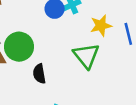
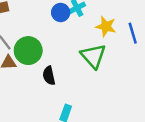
yellow star: (101, 26) -> (106, 26), turned 30

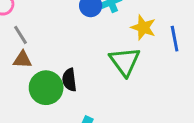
green circle: (28, 51) -> (46, 88), moved

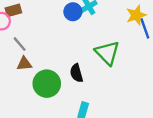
yellow star: (143, 27) -> (136, 15), moved, turned -30
black semicircle: (69, 80) -> (76, 73), moved

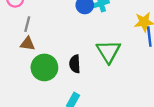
gray line: (20, 44) -> (27, 24), turned 42

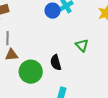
green triangle: (108, 51) -> (82, 45), size x0.6

